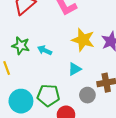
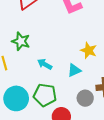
yellow star: (83, 40) -> (89, 50), moved, size x0.7
cyan arrow: (45, 50) -> (45, 64), moved

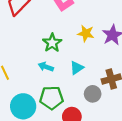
green star: (21, 41) -> (52, 43), moved, turned 30
yellow star: (89, 50) -> (86, 33), moved

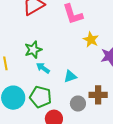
yellow star: (86, 33) -> (91, 40), moved
green star: (52, 43) -> (33, 50), moved

